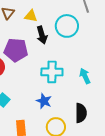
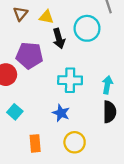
cyan arrow: (85, 76) -> (107, 85), turned 35
black semicircle: (81, 113) -> (110, 112), moved

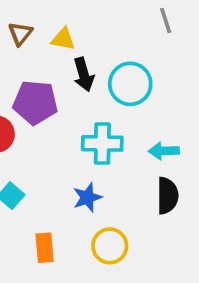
cyan circle: (87, 28) -> (130, 84), moved
cyan arrow: (107, 85) -> (164, 151), turned -102
blue star: (61, 113) -> (87, 197), turned 30

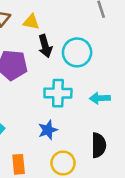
black semicircle: (167, 196) -> (99, 145), moved

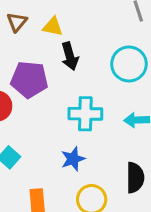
cyan circle: (77, 52) -> (129, 64), moved

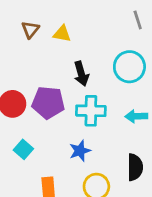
black arrow: (70, 56) -> (81, 74), moved
purple pentagon: (29, 80) -> (48, 103), moved

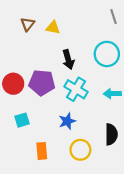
cyan cross: (91, 111) -> (76, 89), turned 30
cyan square: (23, 149) -> (22, 120), turned 32

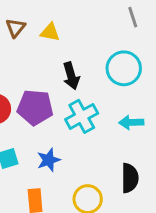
cyan cross: (76, 89) -> (82, 116), turned 30
blue star: (67, 121) -> (49, 160), moved

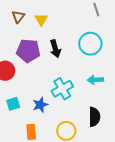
yellow triangle: (50, 32) -> (41, 20), turned 48
purple pentagon: (35, 107) -> (28, 51), moved
cyan cross: (82, 116) -> (62, 89), moved

